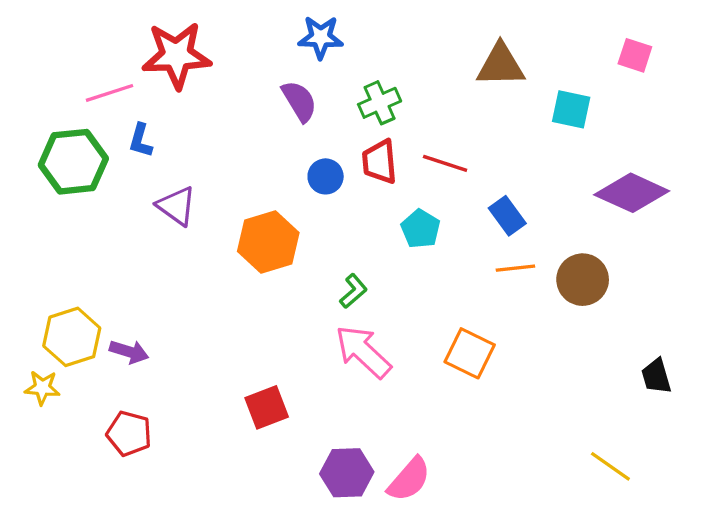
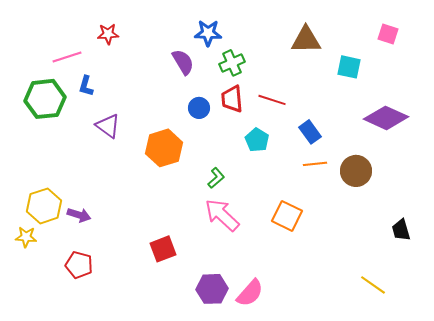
blue star: (321, 37) -> (208, 33), moved
red star: (177, 55) -> (108, 34), size x0.5

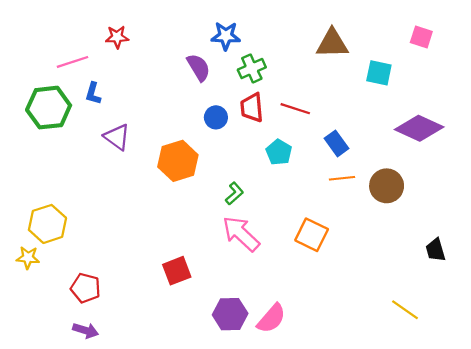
purple arrow: (79, 215) -> (86, 330), moved

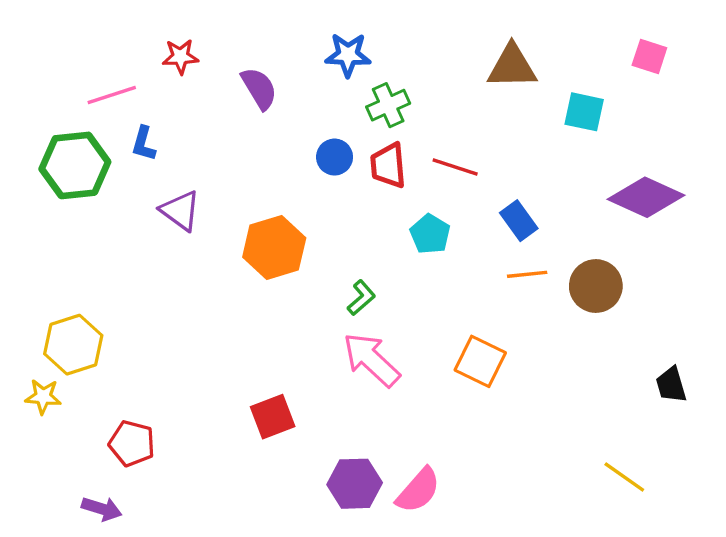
purple semicircle: (199, 67) -> (259, 88), moved
blue circle: (216, 117) -> (335, 157), moved
purple arrow: (86, 330) -> (102, 509), moved

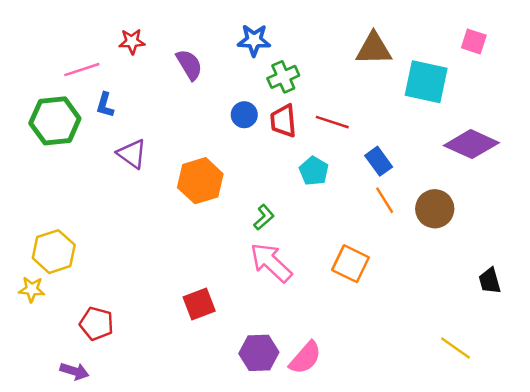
cyan square: (584, 112) -> (426, 82), size x1.5
orange line: (527, 274) -> (385, 200), turned 64

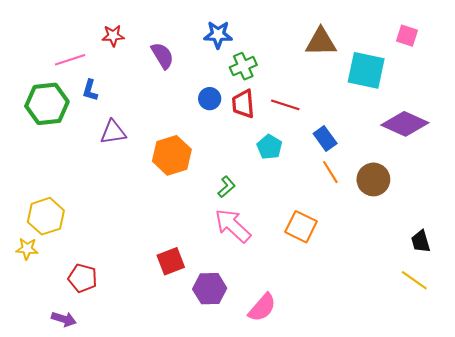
purple triangle: (132, 154) -> (113, 132), turned -44
yellow line: (456, 348) -> (414, 280), moved
purple hexagon: (259, 353) -> (210, 289), moved

